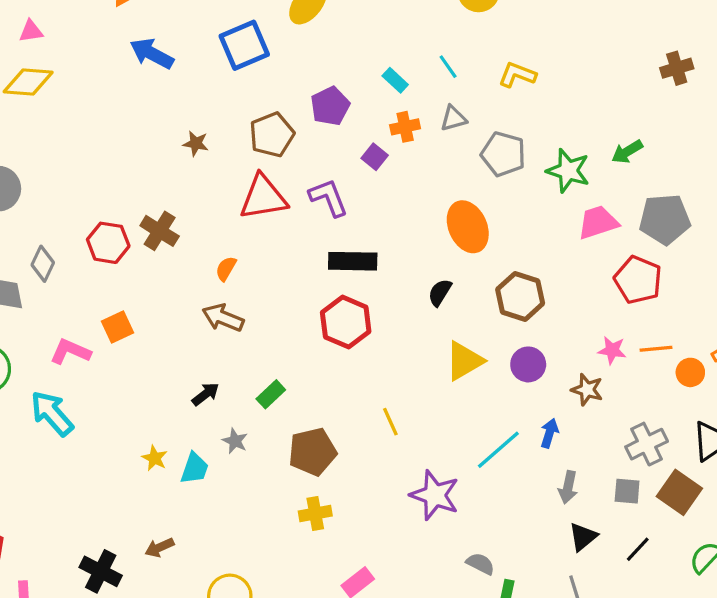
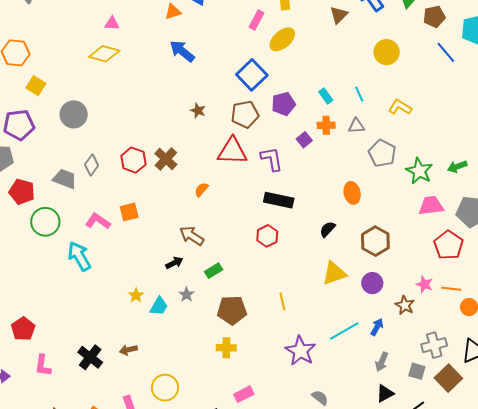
blue square: (244, 45) -> (252, 75), moved, turned -32
orange ellipse: (468, 227) -> (352, 193), size x0.7
brown arrow: (223, 318) -> (192, 236), moved
red hexagon: (346, 322) -> (267, 236), size x0.7

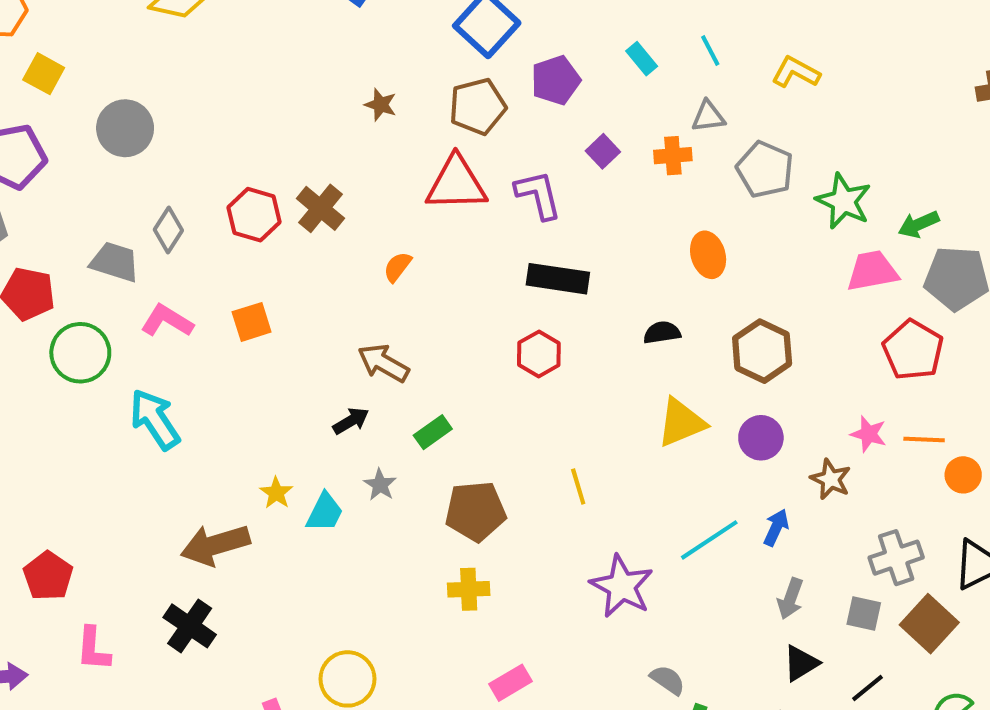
orange cross: (326, 125) -> (673, 156), moved
green arrow: (457, 167) -> (919, 224), moved
pink L-shape: (98, 221) -> (167, 321), moved
black semicircle: (328, 229) -> (662, 333), turned 42
brown arrow: (128, 350) -> (215, 545), moved, size x1.8

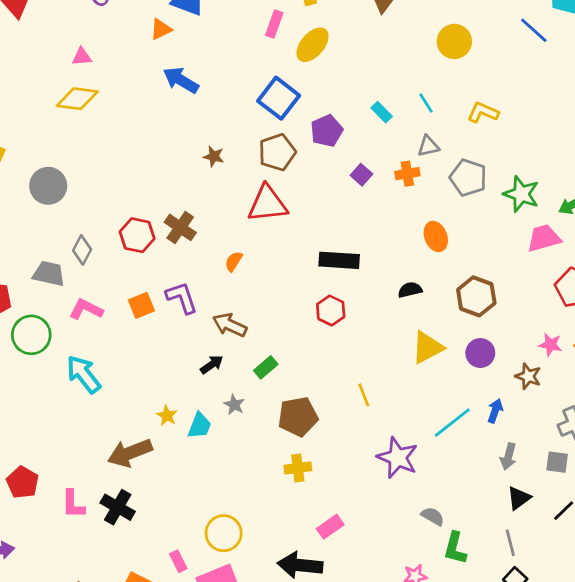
purple L-shape: (538, 195) -> (182, 298), moved
pink L-shape: (93, 649) -> (73, 504), moved

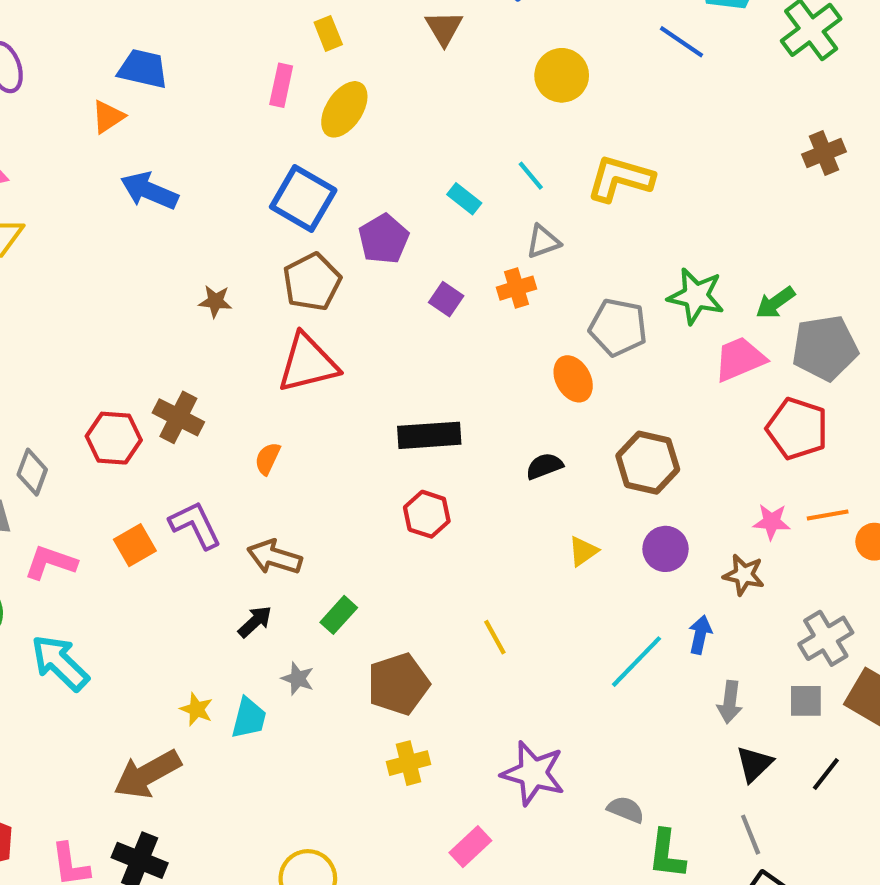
yellow L-shape: (483, 112) -> (620, 179), size x1.4
gray pentagon: (468, 178) -> (618, 327), moved
yellow triangle: (427, 347) -> (583, 551), size x0.6
purple star: (398, 458) -> (533, 773), moved

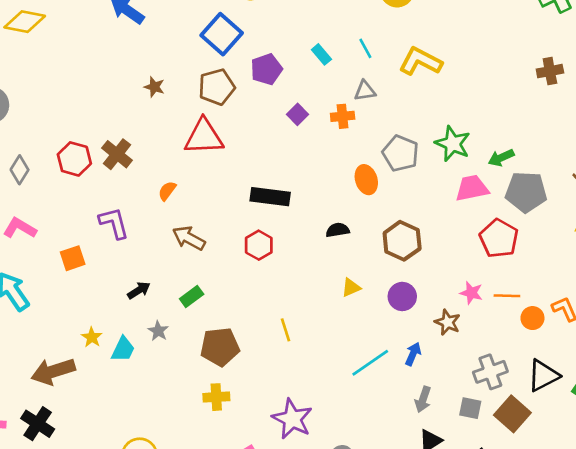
orange square: (135, 545) -> (73, 258), moved
brown arrow: (274, 557) -> (189, 238), moved

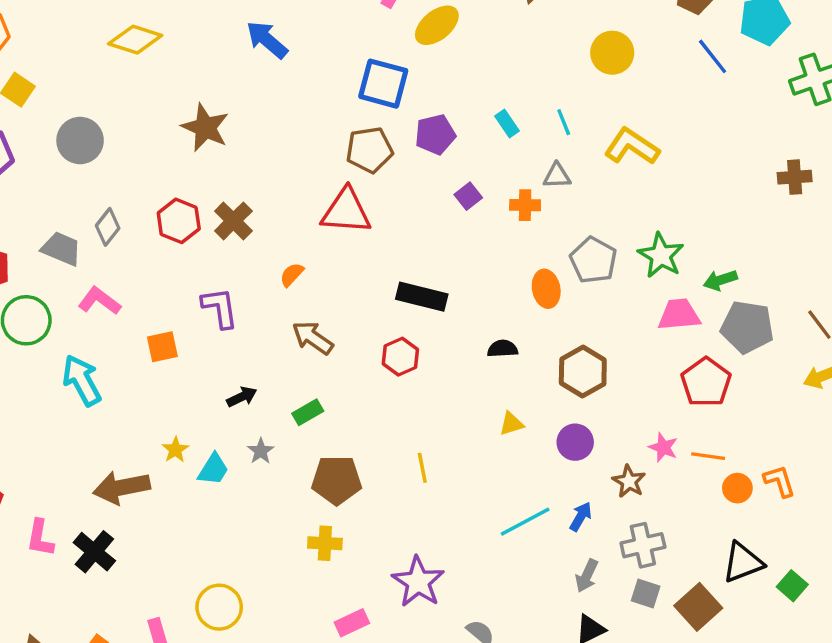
blue square: (222, 34) -> (383, 84), turned -33
brown star: (154, 87) -> (205, 128), moved, size x1.8
gray cross: (490, 372) -> (643, 545), moved

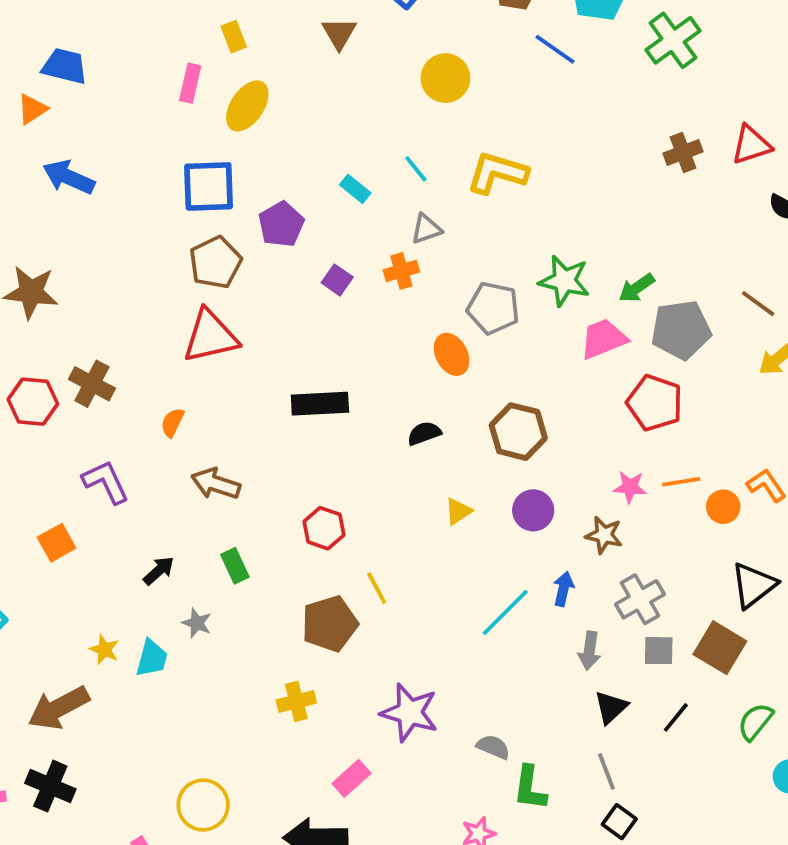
red hexagon: (400, 357) -> (324, 528), moved
green rectangle: (308, 412) -> (235, 566), turned -68
brown pentagon: (337, 480) -> (330, 624), moved

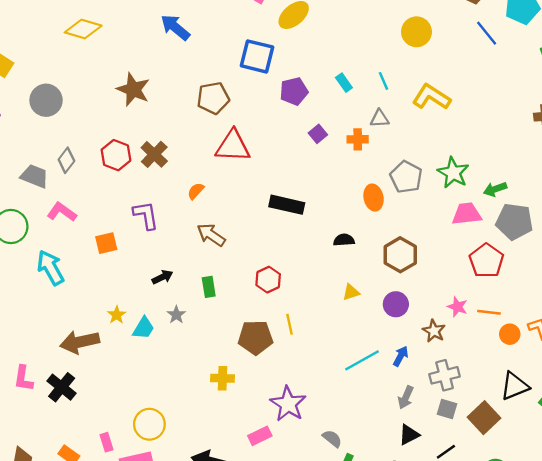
brown pentagon: (215, 262) -> (213, 98), moved
pink rectangle: (351, 778) -> (260, 436), moved

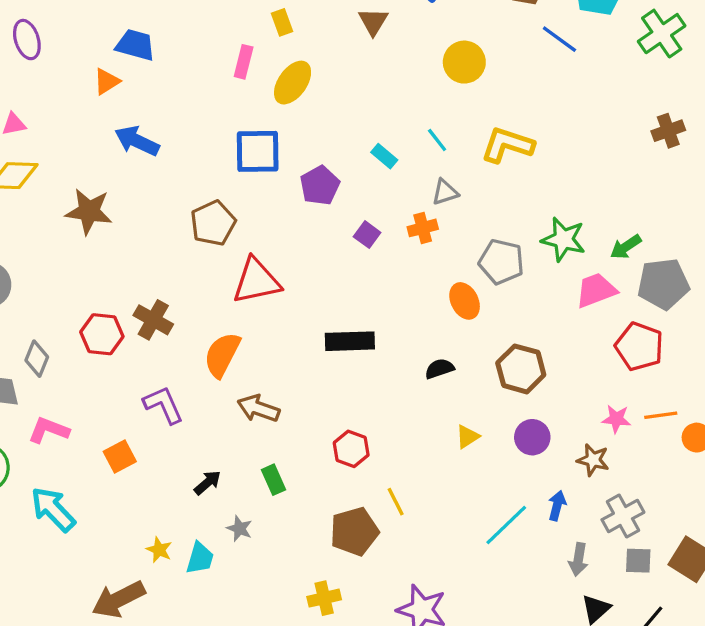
brown star: (133, 90) -> (89, 211), moved
orange semicircle: (196, 191) -> (222, 355), size x1.8

